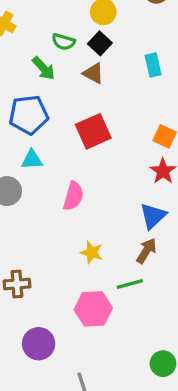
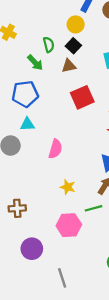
green semicircle: (63, 42) -> (49, 45), turned -120
brown triangle: (93, 73) -> (69, 66), turned -40
red square: (93, 131) -> (82, 97), moved

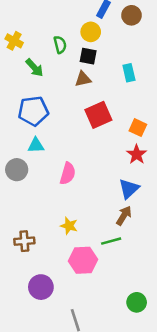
green semicircle: (49, 45) -> (60, 45), moved
black square: (73, 46) -> (88, 56), turned -32
green arrow: (35, 63) -> (35, 68), moved
yellow star: (68, 187) -> (69, 226), moved

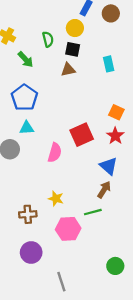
blue pentagon: (33, 111) -> (24, 98), turned -30
red square: (98, 115) -> (82, 135), moved
blue triangle: (129, 189) -> (109, 166), turned -36
brown cross: (24, 241) -> (28, 214), moved

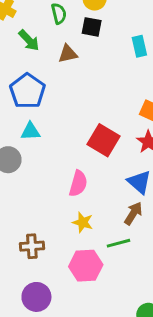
brown triangle: (68, 70) -> (68, 54), moved
red square: (82, 135) -> (104, 140), turned -35
pink semicircle: (55, 153) -> (78, 184), moved
yellow star: (56, 199) -> (83, 222), moved

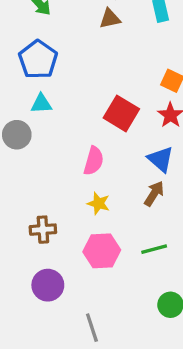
brown triangle: (68, 54) -> (110, 19), moved
green line: (118, 243) -> (154, 249), moved

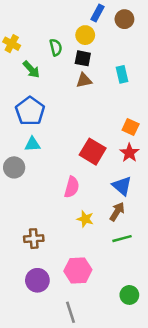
yellow star: (99, 203) -> (85, 219), moved
green line: (154, 249) -> (122, 239), moved
pink hexagon: (102, 251) -> (78, 270), moved

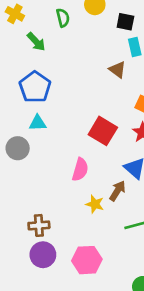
black square: (83, 58) -> (125, 22), moved
brown triangle: (84, 80) -> (117, 70), moved, turned 49
brown arrow: (117, 212) -> (117, 191), moved
purple circle: (37, 280) -> (43, 255), moved

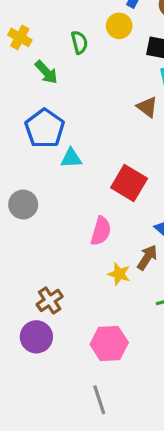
cyan triangle: (38, 123) -> (71, 158), moved
brown cross: (39, 225) -> (50, 300), turned -30
purple circle: (43, 255) -> (36, 337), moved

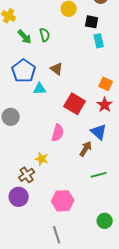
green semicircle: (79, 42) -> (45, 35), moved
brown triangle: (147, 107) -> (57, 69), moved
yellow star: (119, 274) -> (42, 159), moved

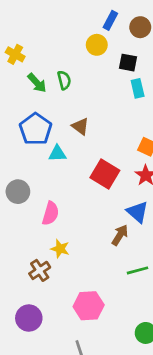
pink semicircle: (58, 133) -> (51, 213), moved
purple circle: (19, 197) -> (29, 318), moved

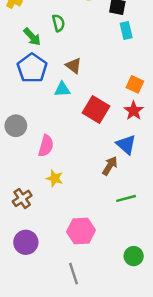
green arrow: (37, 83) -> (32, 37), moved
cyan triangle: (57, 154) -> (62, 89), moved
brown cross: (40, 270) -> (22, 198), moved

